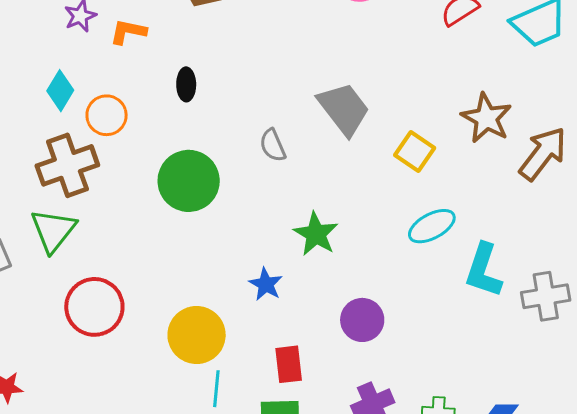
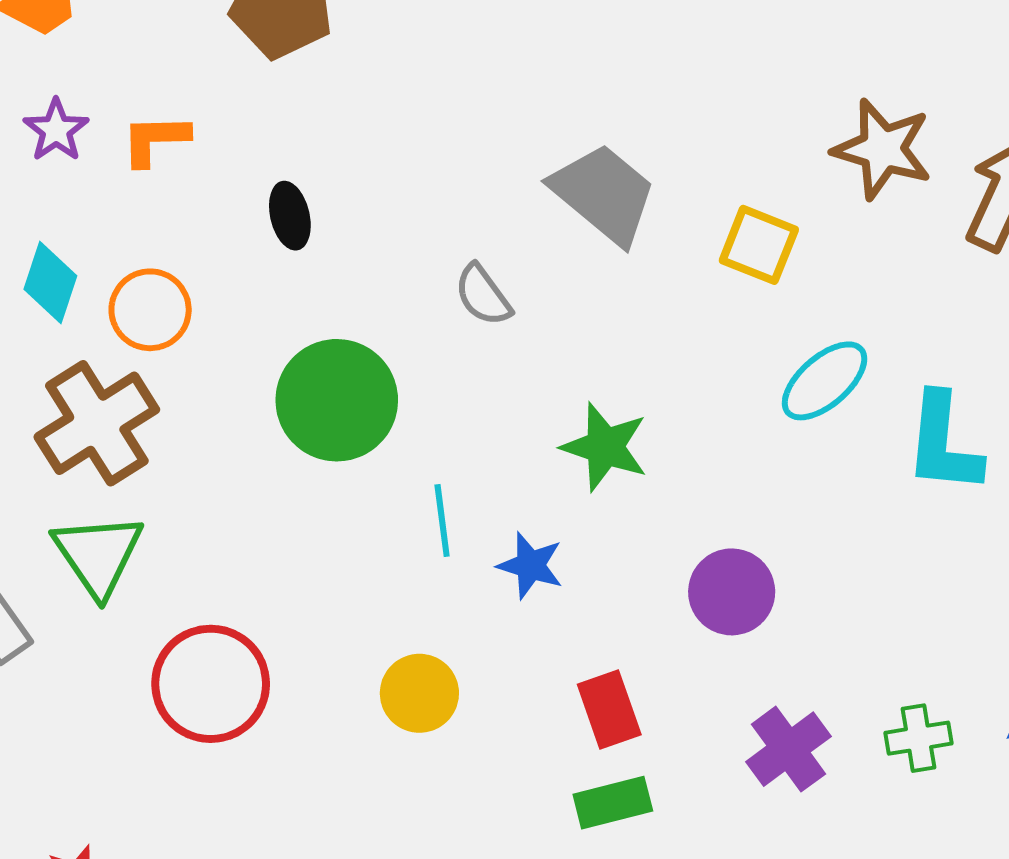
yellow circle: (197, 335) -> (419, 693), size x0.7
cyan line: (216, 389) -> (442, 520), moved

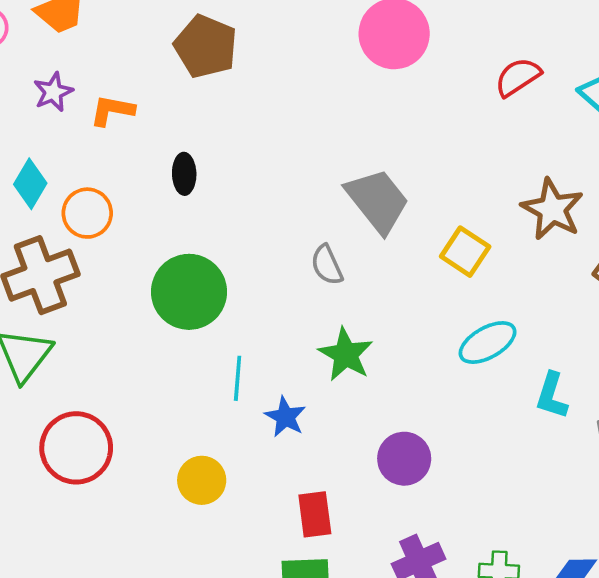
gray semicircle: (483, 295) -> (327, 265), moved
cyan L-shape: (943, 443) -> (552, 396), size x0.7

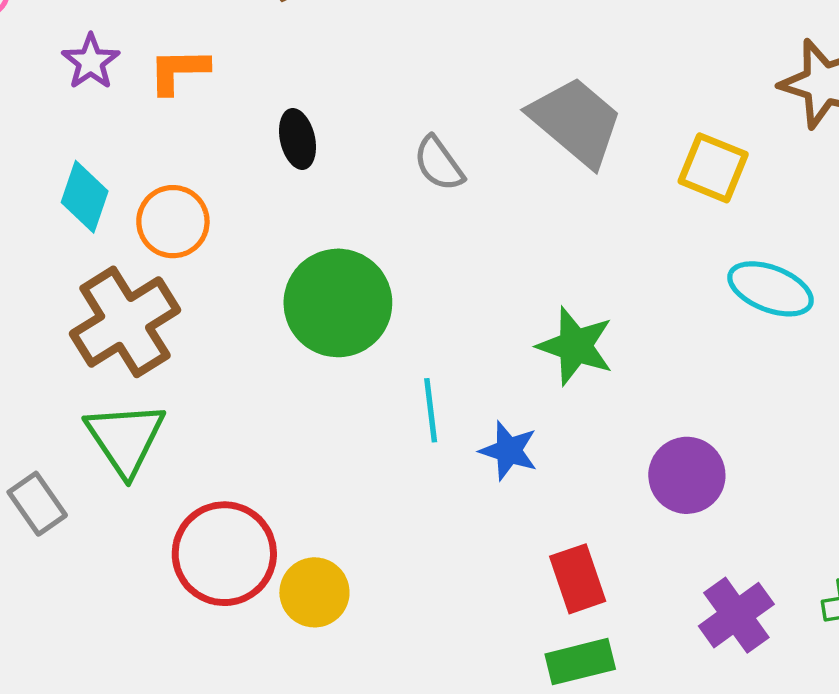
gray semicircle: (327, 265) -> (439, 164), moved
cyan ellipse: (488, 343) -> (771, 289), turned 62
yellow circle: (202, 480) -> (314, 592), moved

